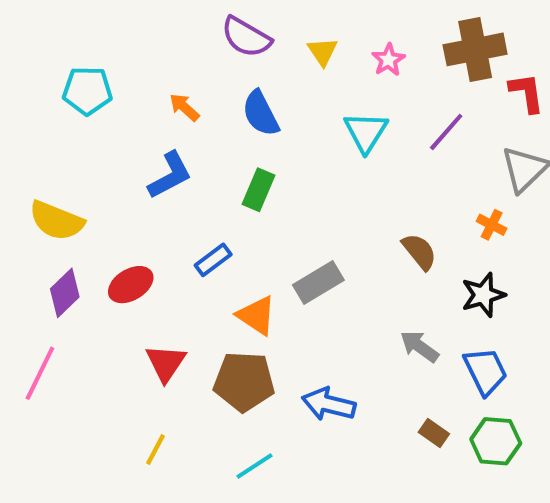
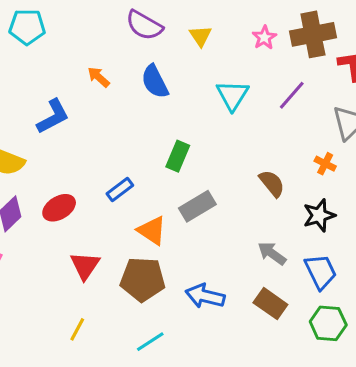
pink star: (388, 60) -> (264, 37), moved
cyan pentagon: (87, 91) -> (27, 27), moved
blue L-shape: (170, 175) -> (53, 117), moved
green rectangle: (259, 190) -> (178, 156), moved
brown rectangle: (434, 433) -> (270, 304), moved, size x1.5

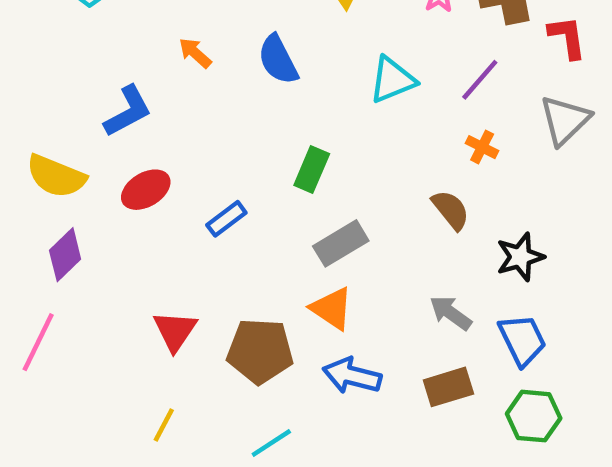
cyan triangle: (232, 95) -> (392, 80), turned 36
orange cross: (325, 164) -> (482, 147), moved
red ellipse: (59, 208) -> (146, 190), moved
orange triangle: (152, 231) -> (332, 308), moved
brown rectangle: (270, 304) -> (448, 387), turned -52

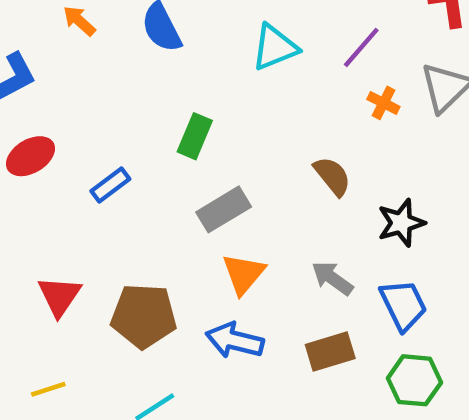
orange cross: (482, 147) -> (383, 103), moved
orange triangle: (332, 308) -> (244, 274), moved, turned 36
yellow line: (164, 425) -> (48, 389), turned 44

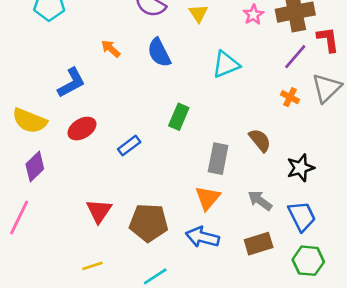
purple line: (361, 47) -> (295, 57), moved
gray rectangle: (224, 209) -> (218, 159), moved, turned -48

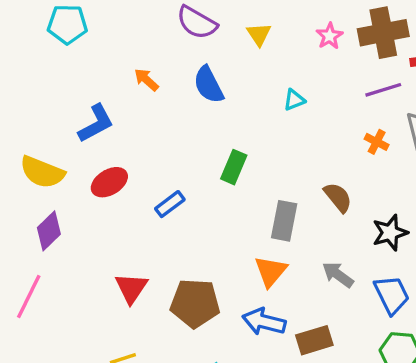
purple line: (295, 57) -> (383, 90), turned 32
cyan triangle: (226, 64) -> (294, 100), size x0.6
brown rectangle: (259, 244) -> (314, 340), moved

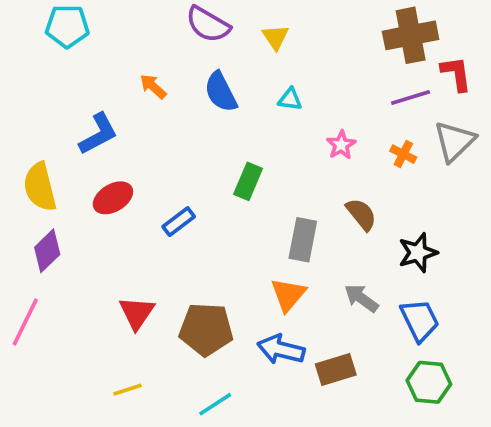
pink star: (330, 36) -> (341, 145), moved
cyan triangle: (294, 100) -> (290, 99), moved, turned 30
yellow semicircle: (42, 172) -> (40, 187), turned 54

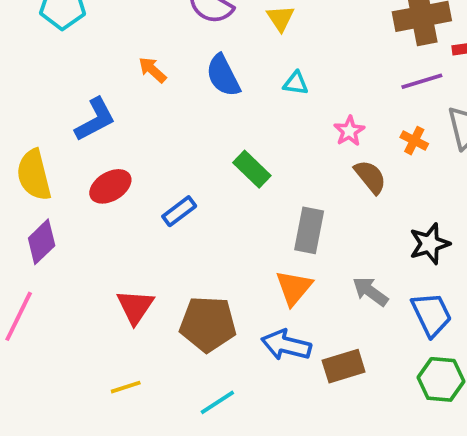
green rectangle: (248, 181) -> (252, 169), turned -69
brown semicircle: (361, 214) -> (370, 177), moved

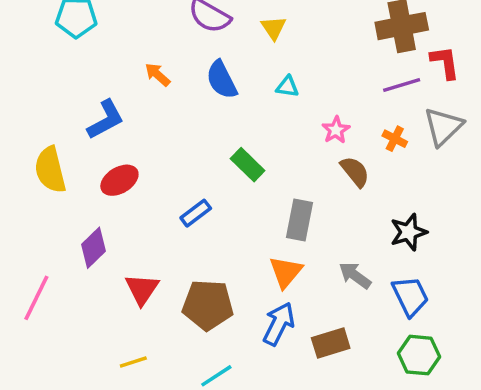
blue rectangle: (179, 211) -> (196, 213), moved
purple diamond: (42, 242) -> (93, 248), moved
blue arrow: (286, 345) -> (279, 324), turned 102

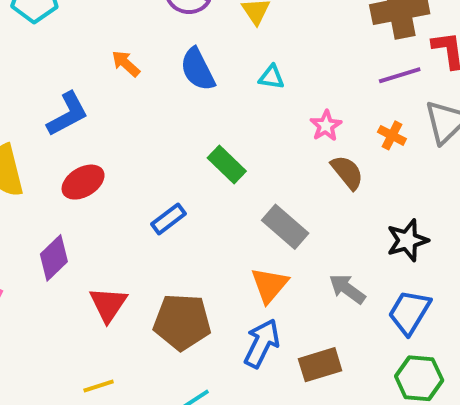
gray rectangle: (300, 220) -> (285, 227), turned -60
blue trapezoid: (410, 296) -> (409, 312), turned -123

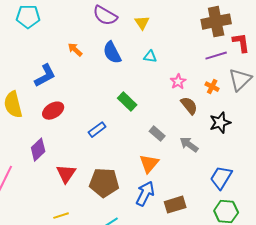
gray rectangle: (285, 227) -> (157, 134), size x0.7
black star: (407, 240) -> (220, 123), moved
gray arrow: (347, 289) -> (189, 145), moved

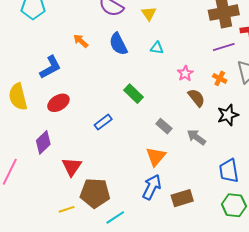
blue trapezoid: (221, 178) -> (229, 171), turned -40
brown pentagon: (104, 183) -> (95, 193), moved

